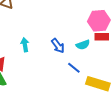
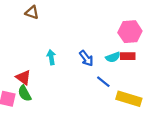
red rectangle: (102, 37) -> (128, 56), moved

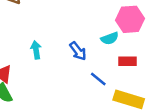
red rectangle: (128, 56) -> (127, 61), moved
cyan semicircle: (113, 57) -> (110, 38), moved

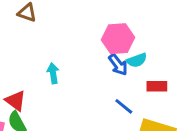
pink hexagon: (130, 19) -> (118, 39), moved
blue arrow: (78, 51) -> (118, 65), moved

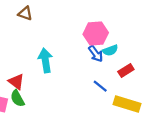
cyan arrow: (53, 73) -> (45, 60), size x1.5
red rectangle: (157, 86) -> (126, 70), turned -32

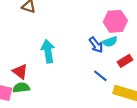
pink hexagon: (96, 34) -> (115, 21), moved
green semicircle: (17, 98) -> (21, 88), turned 112

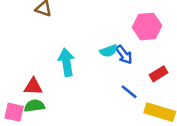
cyan semicircle: (110, 42) -> (109, 51), moved
red triangle: (20, 72) -> (33, 87), turned -35

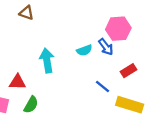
blue arrow: (124, 55) -> (106, 47), moved
green semicircle: (34, 106) -> (31, 105), moved, turned 126

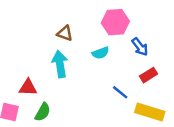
brown triangle: (26, 13) -> (65, 33), moved
pink hexagon: (118, 29) -> (115, 22), moved
blue arrow: (106, 47) -> (140, 47), moved

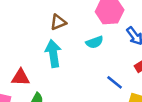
brown triangle: (65, 33) -> (58, 22), turned -42

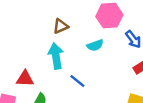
blue line: (115, 82) -> (77, 81), moved

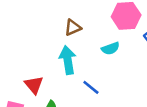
red triangle: (25, 79) -> (34, 85), turned 48

